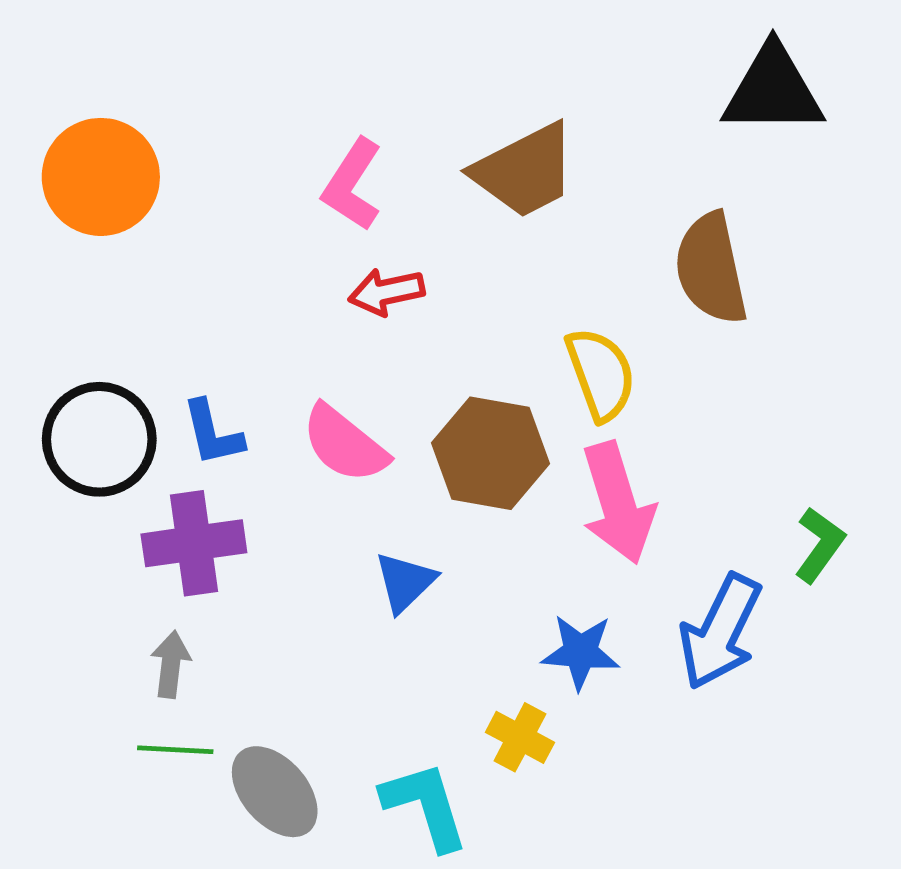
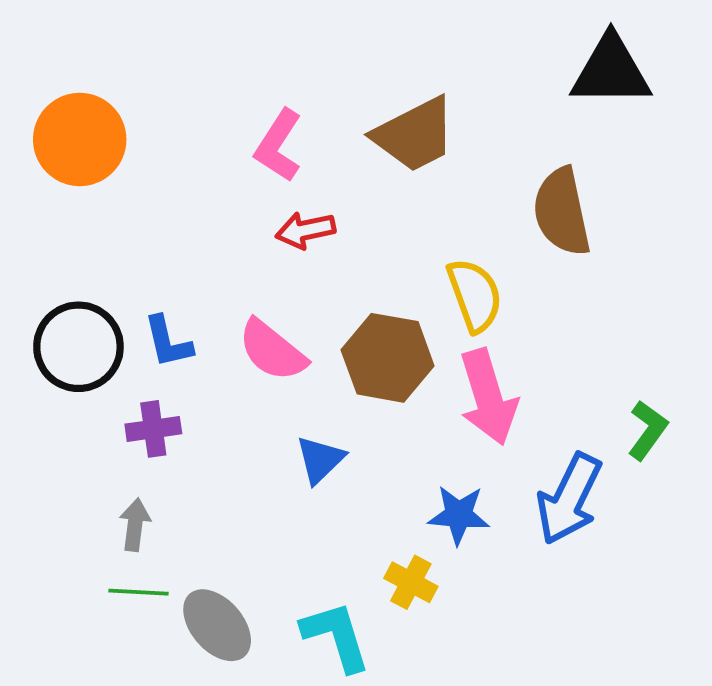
purple cross: (194, 543) -> (153, 429), size x0.7

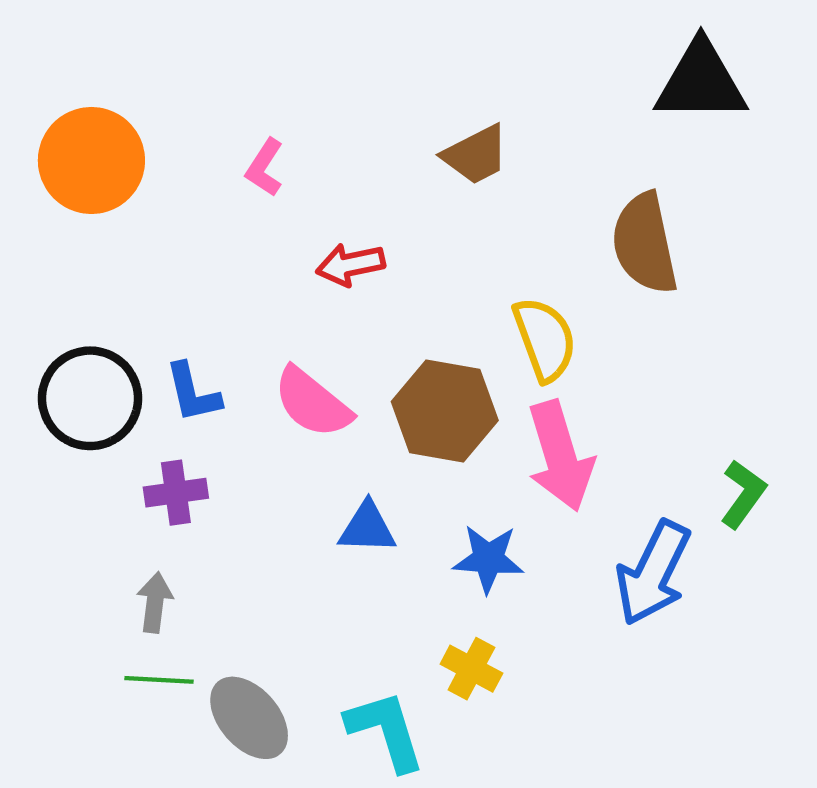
brown trapezoid: (415, 135) -> (476, 155), size x0.7
pink L-shape: (278, 146) -> (265, 167), moved, size x0.7
blue triangle: (320, 460) -> (367, 528), turned 46
blue star: (459, 515) -> (488, 559), moved

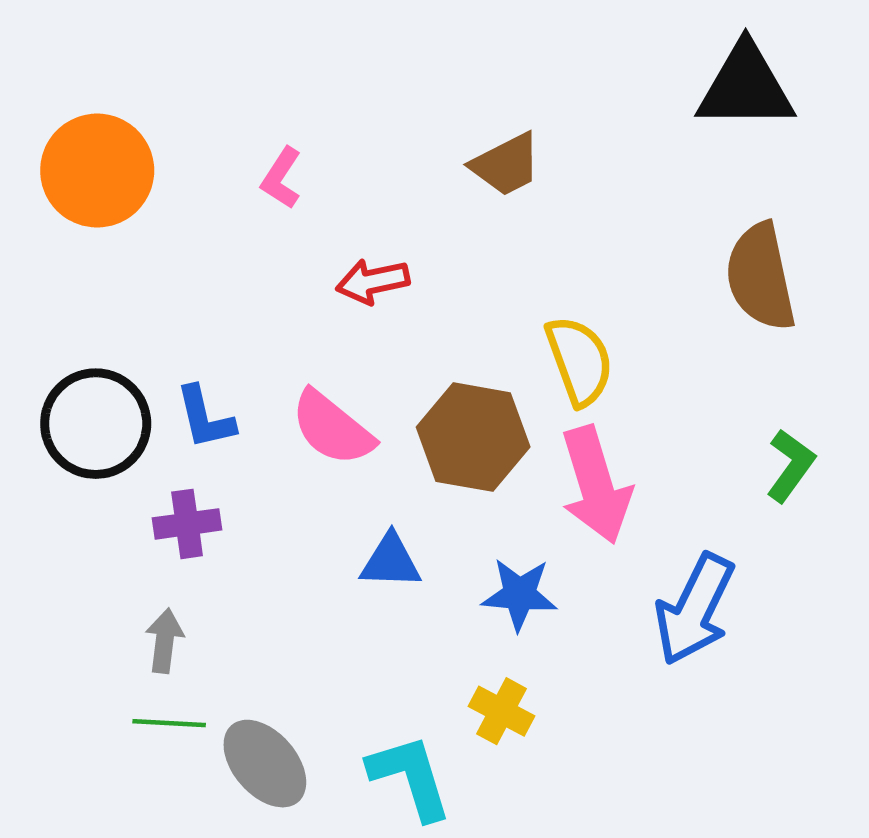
brown semicircle: (645, 243) -> (761, 277), moved
green L-shape: (743, 494) -> (791, 466), moved

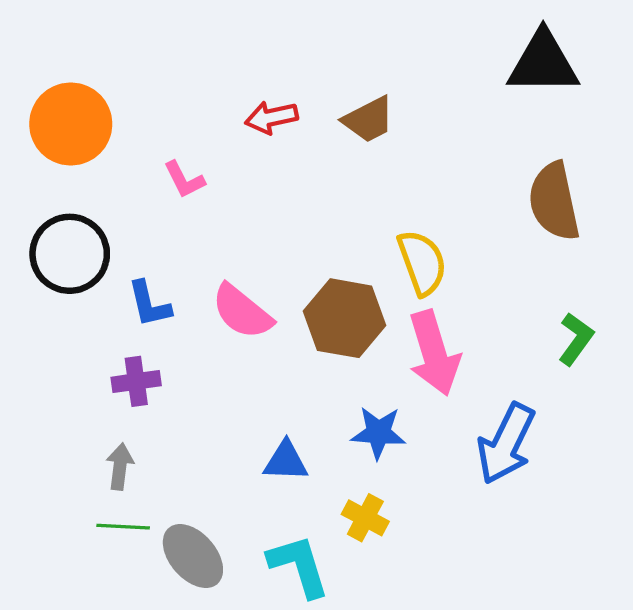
pink L-shape: (281, 178) -> (184, 180), moved, turned -60
red arrow: (373, 281) -> (271, 117), moved
black circle: (96, 424) -> (70, 254), moved
blue triangle: (391, 561) -> (286, 461), moved

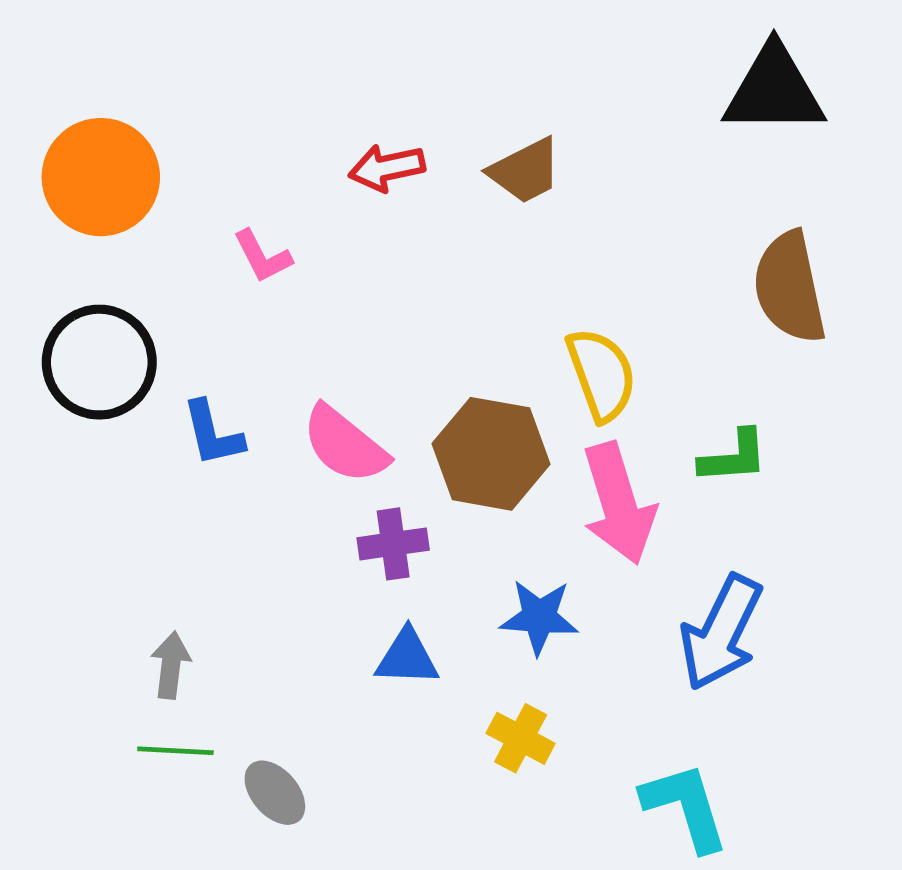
green L-shape: (576, 339) -> (734, 457), moved, turned 50
purple cross: (136, 381) -> (393, 544), moved
gray ellipse: (193, 556) -> (275, 793), size x0.7
cyan L-shape: (299, 566) -> (685, 807), moved

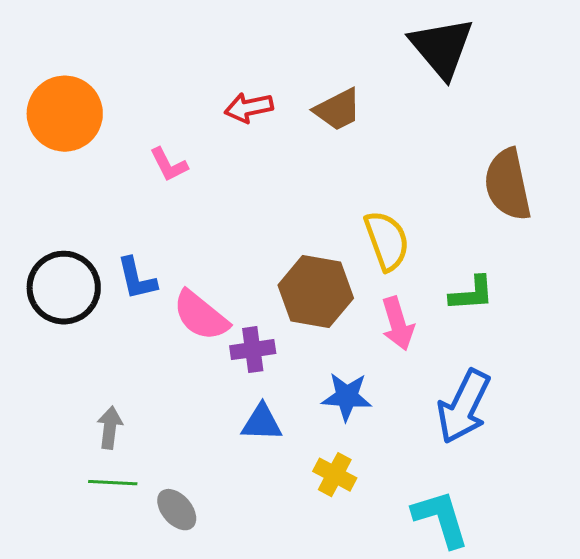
black triangle: (774, 90) -> (442, 48), moved, turned 50
black circle: (99, 362) -> (64, 288), moved
pink semicircle: (345, 444) -> (201, 316), moved
pink arrow: (619, 504) -> (398, 324), size x0.7

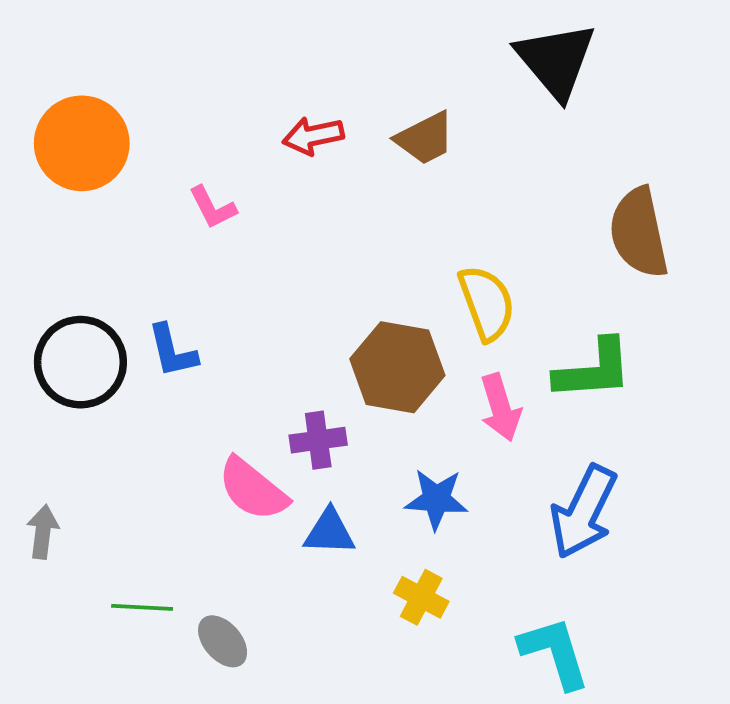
green L-shape: (472, 294) -> (594, 370), size x1.4
pink semicircle: (201, 316) -> (253, 489), moved
gray arrow: (110, 428) -> (43, 532), moved

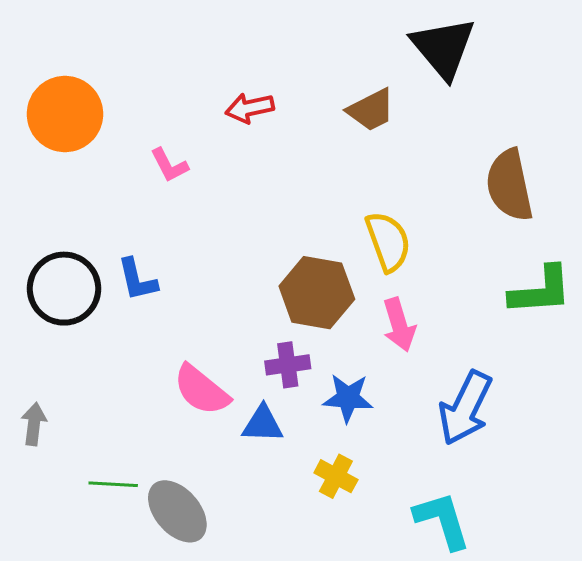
brown trapezoid: (425, 138) -> (371, 110), moved
green L-shape: (594, 370) -> (541, 291), moved
purple cross: (318, 440) -> (288, 365), moved
gray ellipse: (223, 641) -> (177, 511), size x1.5

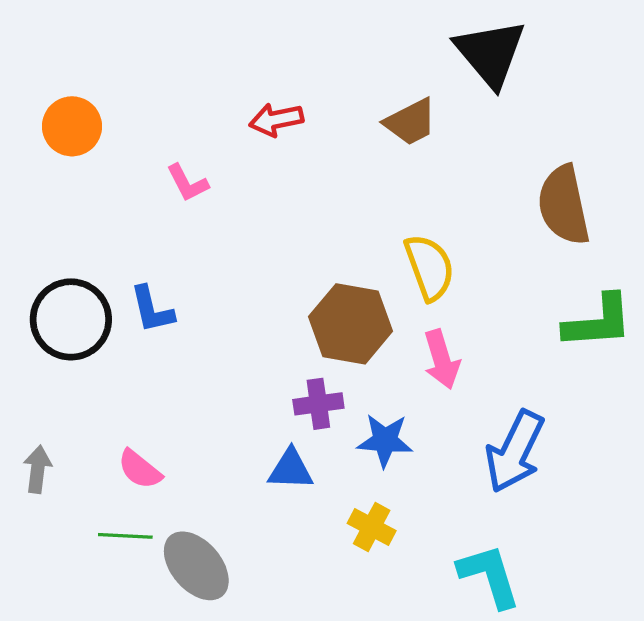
orange circle: (65, 114) -> (72, 126), size x0.7
pink semicircle: (201, 390) -> (140, 469), moved, size x0.7

